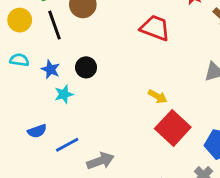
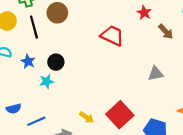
cyan star: (64, 94) -> (47, 81), moved
yellow arrow: (157, 96) -> (87, 117), moved

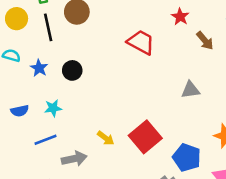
cyan star: (47, 81) -> (53, 108), moved
blue semicircle: (14, 109) -> (20, 111), moved

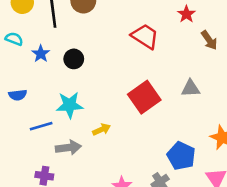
cyan star: (53, 108) -> (70, 105), moved, size x1.5
red square: (145, 137) -> (144, 97), moved
yellow arrow: (106, 138) -> (102, 130), turned -66

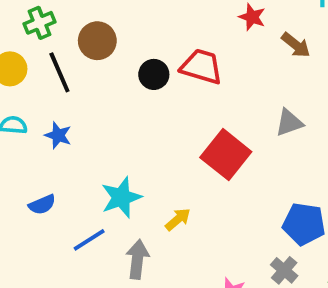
black circle: (74, 59) -> (154, 74), moved
gray arrow: (68, 148) -> (137, 259), turned -60

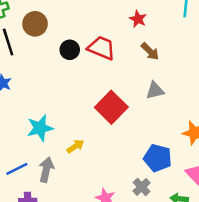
brown arrow: (296, 45) -> (150, 51), moved
blue line: (89, 240) -> (17, 169), moved

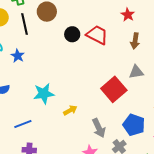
brown arrow: (150, 51) -> (135, 41), turned 49
red square: (111, 107) -> (114, 89), moved
gray arrow: (46, 170) -> (99, 128), moved, turned 138

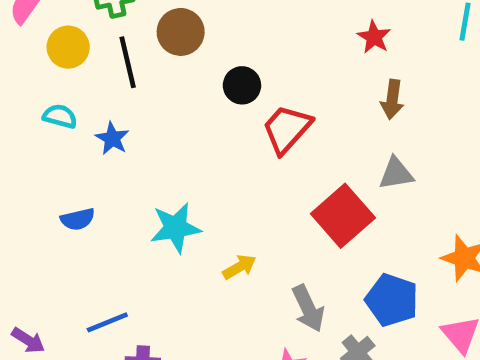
red trapezoid: (97, 35) -> (287, 129), moved, turned -75
blue line: (23, 124) -> (107, 322), moved

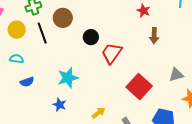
blue star: (112, 138) -> (60, 105), moved
gray triangle: (396, 174) -> (176, 75), moved
blue semicircle: (78, 219) -> (27, 82), moved
cyan star: (176, 228) -> (68, 78), moved

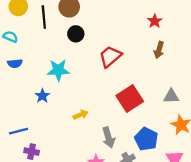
black circle: (91, 37) -> (76, 34), moved

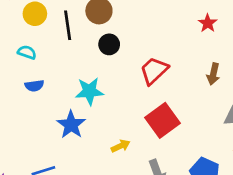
brown arrow: (159, 50) -> (213, 74), moved
blue star: (42, 96) -> (71, 125), size x1.5
red square: (130, 99) -> (162, 120), moved

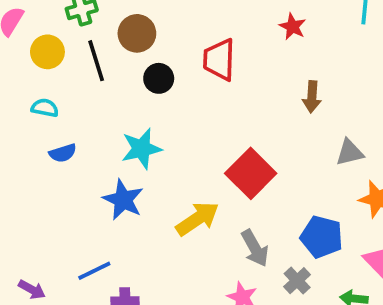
red trapezoid: (154, 71) -> (219, 60), moved, turned -36
yellow arrow: (121, 146) -> (197, 219), size x1.6

